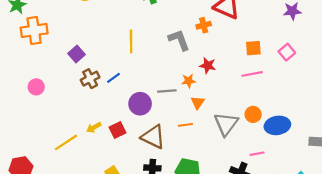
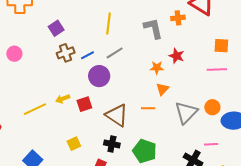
gray line: (167, 91) -> (115, 53), moved, turned -36
purple circle: (140, 104) -> (99, 76), moved

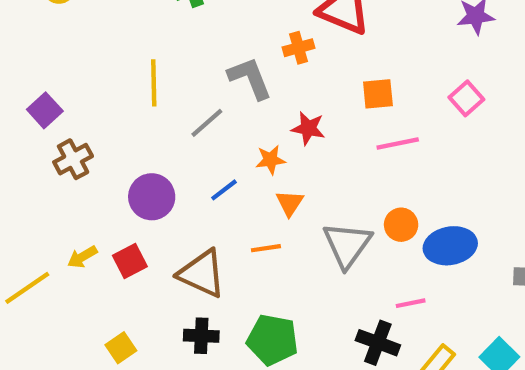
orange square: (221, 46) -> (378, 94), moved
gray line: (115, 53) -> (207, 123), moved
blue line: (87, 55) -> (224, 190), moved

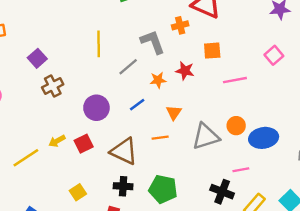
orange square: (378, 94) -> (212, 51), moved
orange star: (270, 160) -> (158, 80), moved
gray triangle: (347, 245) -> (206, 136), turned 36

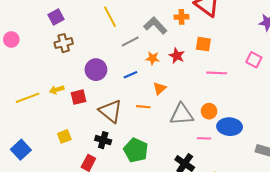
gray L-shape: (153, 42) -> (155, 26), turned -35
yellow line: (99, 44) -> (110, 17), turned -40
pink square: (274, 55) -> (254, 60), turned -35
pink line: (241, 170) -> (204, 138), moved

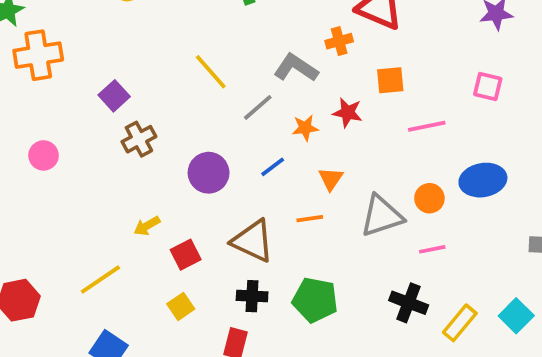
red square: (78, 97) -> (186, 255), moved
yellow line: (28, 98) -> (100, 279), moved
blue ellipse: (230, 127) -> (483, 180), moved

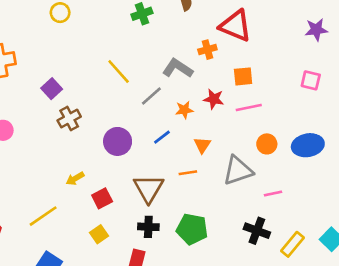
pink line: (427, 126) -> (249, 108), moved
orange circle: (429, 198) -> (267, 144), moved
brown triangle: (253, 241) -> (149, 189), turned 36

